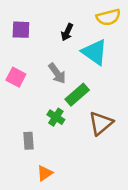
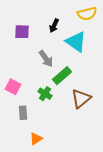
purple square: (21, 30) -> (22, 32), moved
pink square: (16, 77) -> (13, 87), moved

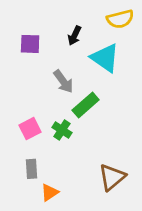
pink square: (13, 87) -> (30, 129), moved, turned 35
brown triangle: (81, 99) -> (112, 177), moved
gray rectangle: (23, 113) -> (31, 169), moved

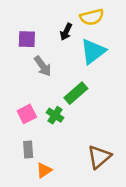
yellow semicircle: (120, 19) -> (92, 17), moved
cyan triangle: (105, 58) -> (93, 51), turned 48
gray arrow: (63, 81) -> (43, 66), moved

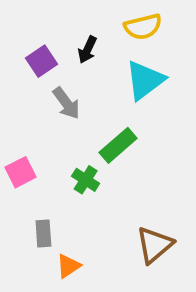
black arrow: (66, 32) -> (87, 50), moved
purple square: (27, 39) -> (42, 61), turned -36
pink square: (27, 114) -> (20, 172), moved

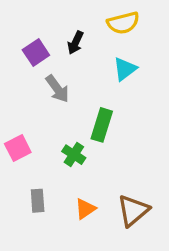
cyan triangle: (145, 80) -> (125, 69), size x0.7
green rectangle: (118, 145) -> (102, 125), turned -32
orange triangle: (68, 266) -> (85, 209), moved

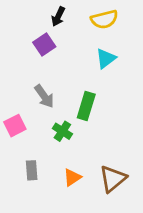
black arrow: (75, 43) -> (58, 17), moved
purple square: (36, 53) -> (44, 44), moved
gray arrow: (57, 89) -> (44, 96), moved

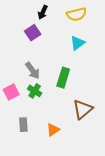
green cross: (62, 131) -> (35, 91), moved
brown triangle: (113, 179) -> (83, 109), moved

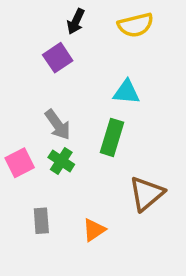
cyan triangle: (78, 43) -> (127, 92), moved, turned 42

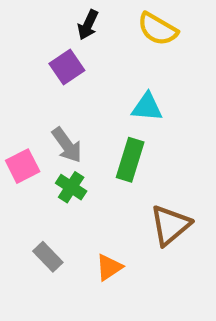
yellow semicircle: (136, 25) -> (158, 29), turned 44
pink square: (20, 163) -> (23, 166), moved
gray rectangle: (41, 221) -> (48, 257), turned -40

